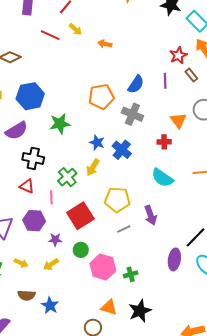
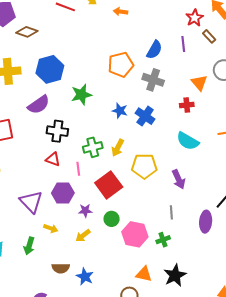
yellow arrow: (93, 167) -> (118, 148), moved
green cross: (67, 177) -> (93, 147), turned 30
gray line: (124, 229) -> (171, 212), moved, turned -64
yellow arrow: (21, 263) -> (51, 228), moved

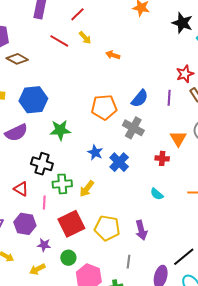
black cross: (57, 131) -> (42, 164), moved
cyan semicircle: (188, 141) -> (157, 194), size x0.6
yellow pentagon: (144, 166) -> (107, 228), moved

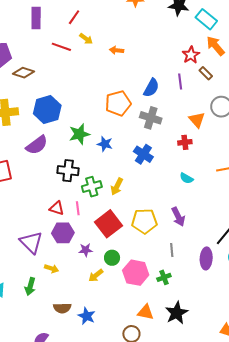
blue star: (95, 152) -> (105, 144), moved
red triangle: (21, 189) -> (57, 208), moved
yellow arrow: (37, 269) -> (96, 275), moved

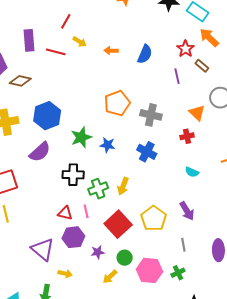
purple rectangle: (36, 18) -> (29, 40), moved
blue semicircle: (151, 88) -> (145, 54), moved
yellow pentagon: (144, 221) -> (154, 218), turned -30

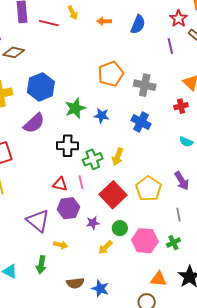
yellow arrow: (80, 42) -> (73, 13), turned 32

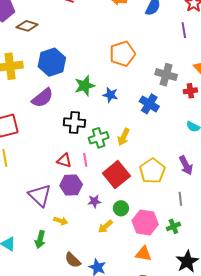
gray cross: (145, 85) -> (166, 75), moved
orange triangle: (158, 279) -> (143, 254), moved
brown semicircle: (75, 283) -> (73, 260), turned 48

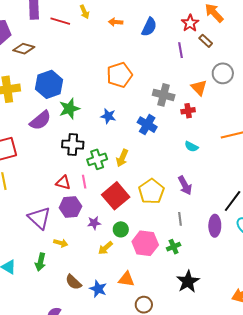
green star: (85, 86) -> (69, 109), moved
orange triangle: (143, 254) -> (126, 279), moved

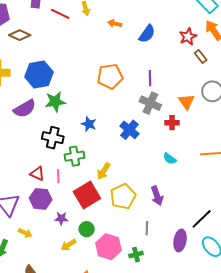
purple line: (180, 50) -> (150, 78), moved
blue star: (108, 116) -> (89, 124), moved
yellow arrow: (122, 158) -> (104, 171), moved

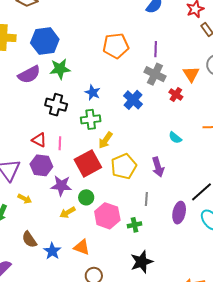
red cross: (172, 123) -> (176, 95), turned 32
green cross: (75, 156) -> (91, 119), moved
cyan semicircle: (170, 159) -> (175, 138), moved
purple star: (61, 218) -> (61, 186), size x1.5

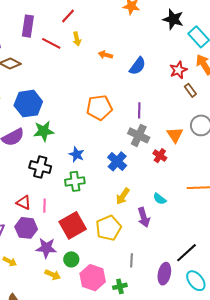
yellow arrow: (105, 140) -> (123, 196), moved
purple arrow: (158, 167) -> (144, 217), moved
yellow arrow: (67, 212) -> (53, 275), turned -126

